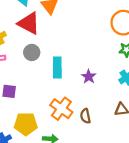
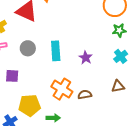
gray circle: (32, 52) -> (28, 48), moved
brown semicircle: (85, 116) -> (85, 95), turned 96

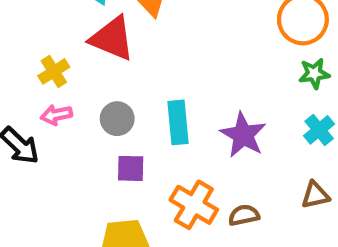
purple star: (86, 58) -> (243, 135), size x1.5
purple square: (12, 76) -> (131, 168), moved

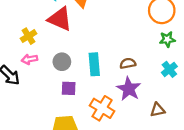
purple star: (243, 135) -> (129, 89), moved
brown triangle: (315, 195) -> (158, 110), moved
brown semicircle: (244, 215) -> (128, 63), moved

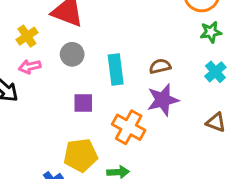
gray circle: (62, 62) -> (72, 54), moved
purple star: (129, 89) -> (163, 100), turned 30
brown triangle: (158, 110) -> (216, 122), moved, turned 35

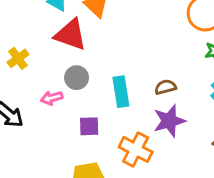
yellow cross: (27, 36) -> (18, 58), moved
pink arrow: (30, 67) -> (52, 98), moved

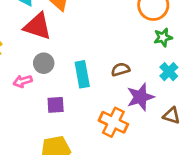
purple star: (169, 121) -> (140, 97), moved
orange cross: (136, 149) -> (113, 122), moved

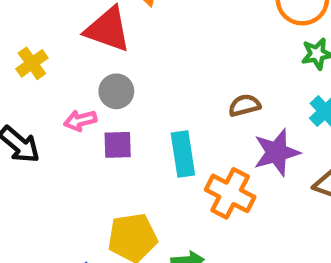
cyan rectangle: (82, 74) -> (183, 154), moved
purple square: (56, 105) -> (118, 145), moved

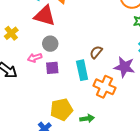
brown semicircle: (244, 105) -> (96, 52), moved, turned -32
purple star: (277, 152) -> (124, 67), turned 30

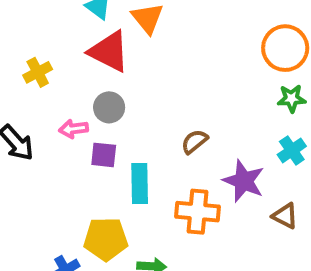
cyan rectangle: (82, 70) -> (140, 184), moved
orange cross: (104, 87) -> (198, 212), turned -30

